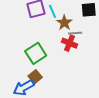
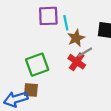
gray line: (75, 33) -> (85, 52), turned -40
brown square: (35, 77) -> (31, 90), turned 32

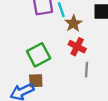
gray line: (85, 52) -> (87, 70), moved, turned -48

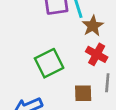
brown square: (36, 81) -> (83, 93), moved

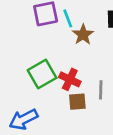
red cross: (97, 54) -> (70, 79), moved

